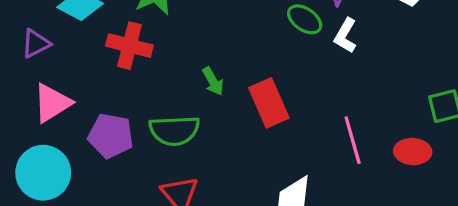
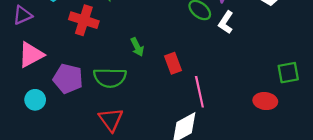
red rectangle: (269, 103) -> (173, 63), size x0.7
pink line: (353, 140) -> (199, 92), moved
cyan circle: (43, 173) -> (35, 100), moved, size x0.6

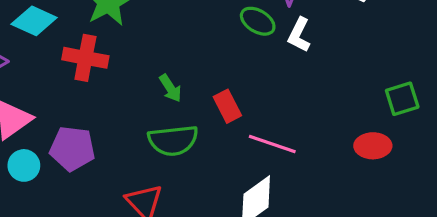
green semicircle: (110, 78) -> (173, 140), moved
pink line: (199, 92) -> (272, 144), turned -52
cyan circle: (35, 100) -> (24, 165), moved

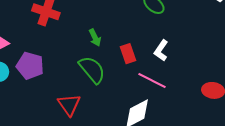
white L-shape: (299, 35) -> (161, 51), moved
green semicircle: (173, 140) -> (92, 70), turned -132

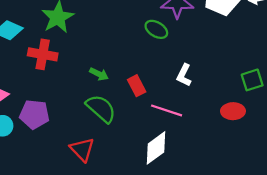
green arrow: (95, 38) -> (99, 74), turned -30
white L-shape: (161, 51) -> (184, 75), moved

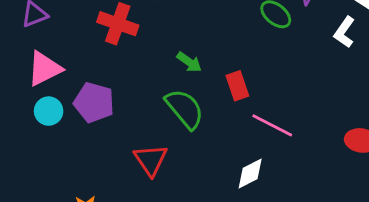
white L-shape: (184, 75) -> (344, 32), moved
white diamond: (156, 148) -> (250, 174), size x0.7

